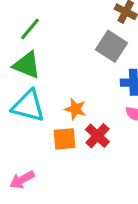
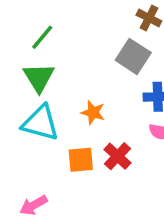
green triangle: (27, 65) -> (39, 77), turned 36
orange star: (75, 109) -> (93, 112), moved

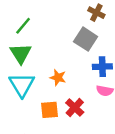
cyan triangle: (41, 123) -> (22, 85), turned 44

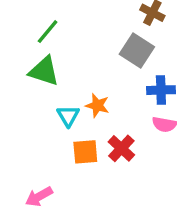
green triangle: (21, 53) -> (44, 71), turned -40
cyan triangle: (22, 85) -> (68, 116), moved, size x0.6

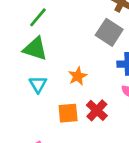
orange star: (97, 105) -> (78, 76), turned 30
cyan triangle: (68, 116) -> (38, 84), moved

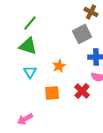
gray square: (109, 32) -> (82, 34), turned 30
red cross: (97, 110) -> (82, 91), moved

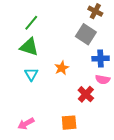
gray square: (82, 34) -> (86, 34), turned -30
orange square: (52, 93) -> (69, 123), moved

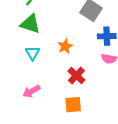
red cross: (86, 94) -> (76, 76), moved
pink arrow: (26, 124) -> (31, 91), moved

